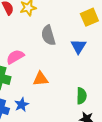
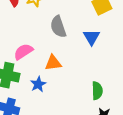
orange triangle: (41, 79) -> (53, 63), moved
blue star: (22, 105) -> (38, 84), moved

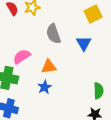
blue star: (38, 84) -> (45, 87), moved
green semicircle: (97, 91) -> (98, 91), moved

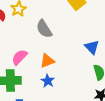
blue triangle: (84, 43) -> (92, 47), moved

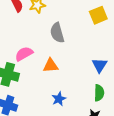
blue star: (48, 81) -> (59, 99), moved

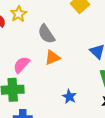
orange triangle: (51, 66) -> (52, 58), moved

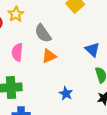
pink semicircle: (21, 65) -> (17, 52), moved, turned -36

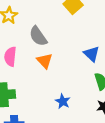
orange triangle: (49, 56) -> (45, 61), turned -49

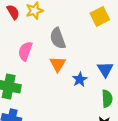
blue star: (63, 101) -> (80, 79), moved

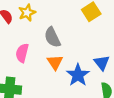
blue star: (80, 79) -> (78, 75), size x1.5

